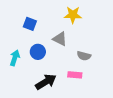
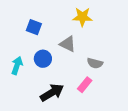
pink rectangle: (75, 75) -> (85, 85), turned -56

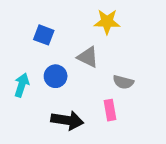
pink rectangle: (85, 85) -> (110, 110), turned -49
black arrow: (52, 93) -> (67, 120), turned 40

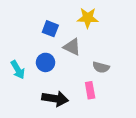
blue square: (44, 35) -> (50, 29), moved
cyan arrow: (22, 85) -> (18, 70), turned 132

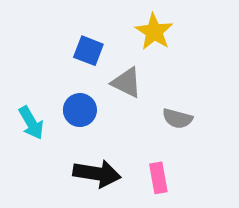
yellow star: (88, 18) -> (154, 32), turned 30
pink rectangle: (90, 90) -> (158, 178), moved

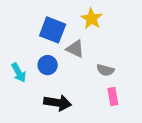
blue square: (88, 51) -> (53, 30), size x1.5
pink rectangle: (158, 178) -> (113, 96), moved

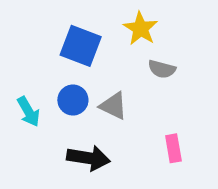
gray triangle: (75, 49) -> (114, 106), moved
gray semicircle: (105, 70) -> (162, 69), moved

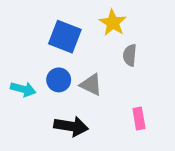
gray semicircle: (162, 69) -> (130, 55), turned 80
cyan arrow: (28, 112) -> (23, 89), turned -45

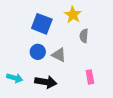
cyan arrow: (23, 89) -> (15, 78), moved

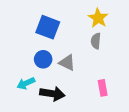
yellow star: (73, 15) -> (98, 18), moved
cyan arrow: (15, 78) -> (26, 83), moved, turned 140

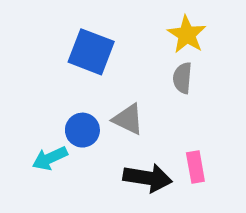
blue circle: (43, 59) -> (82, 130), moved
black arrow: (52, 94) -> (148, 178), moved

